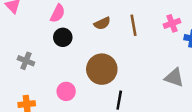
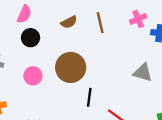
pink circle: (66, 91) -> (33, 76), moved

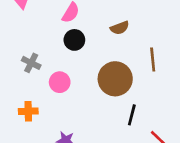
brown line: (100, 23) -> (153, 60), moved
pink circle: (33, 76) -> (60, 82), moved

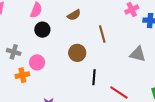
brown circle: (115, 79) -> (77, 53), size x0.7
orange cross: (28, 111) -> (22, 75), moved

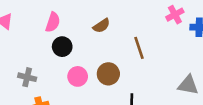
gray triangle: (138, 54) -> (188, 85), moved
pink circle: (37, 62) -> (78, 76), moved

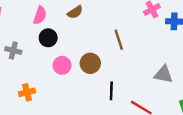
brown semicircle: (101, 26) -> (75, 12), moved
gray cross: (27, 77) -> (13, 50), moved

